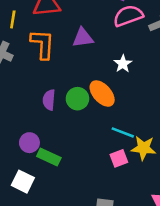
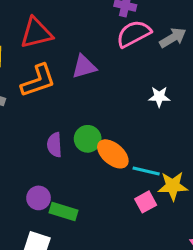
orange L-shape: (43, 44) -> (38, 81), turned 76
white star: (123, 64) -> (159, 97), moved, turned -30
orange ellipse: (102, 94) -> (113, 154), moved

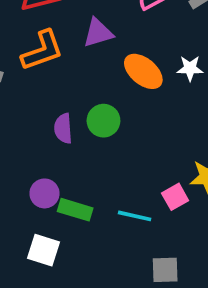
orange ellipse: (113, 154) -> (143, 71), moved
cyan line: (146, 171) -> (135, 216), moved

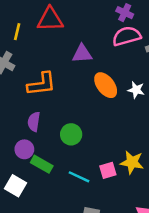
orange L-shape: (42, 51) -> (42, 84), moved
green circle: (103, 121) -> (71, 134), moved
purple semicircle: (63, 128) -> (34, 122), moved

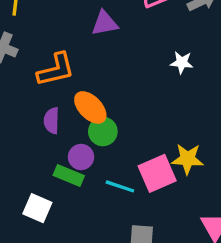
orange ellipse: (106, 85) -> (90, 107), moved
purple circle: (24, 149) -> (81, 157), moved
pink square: (108, 170) -> (157, 173), size x1.6

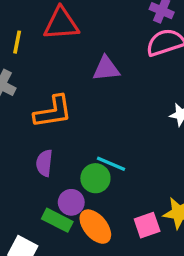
orange ellipse: (90, 107) -> (95, 227), moved
pink square: (157, 173) -> (147, 225), size x0.7
cyan line: (120, 186) -> (111, 164), moved

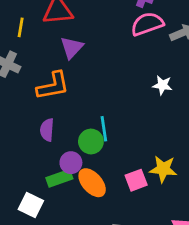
purple triangle: (106, 69) -> (72, 48), moved, turned -40
cyan line: (111, 164) -> (104, 129), turned 60
green rectangle: (57, 220) -> (59, 178), turned -45

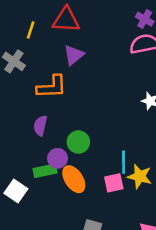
cyan line: (104, 129) -> (124, 162), moved

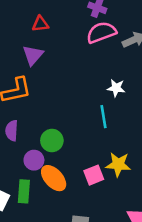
red triangle: (66, 20) -> (40, 24), moved, size x0.6
cyan line: (124, 162) -> (103, 117), moved
green rectangle: (45, 171) -> (24, 191), moved, turned -65

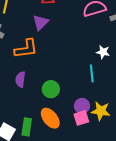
purple circle: (34, 160) -> (82, 106), moved

